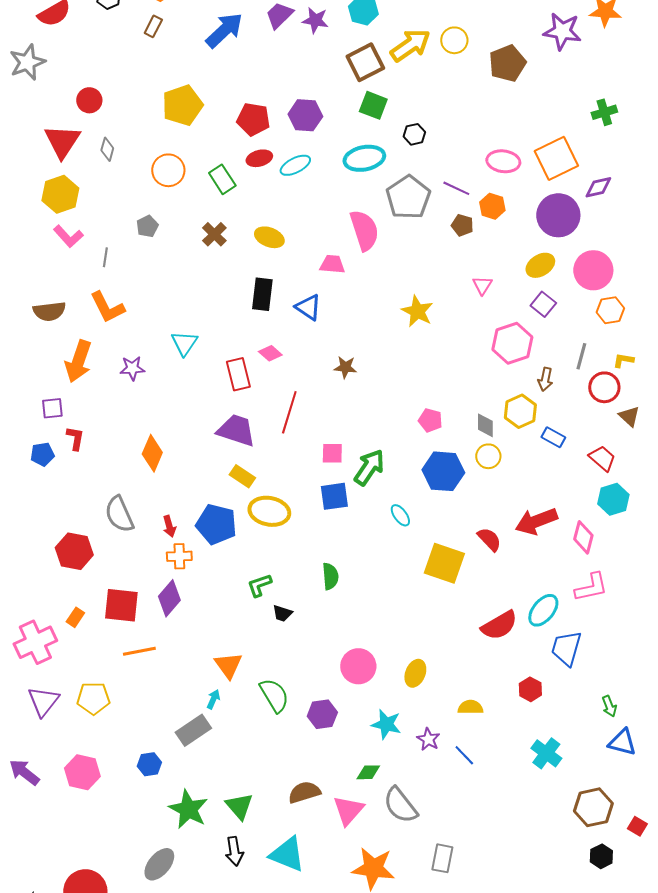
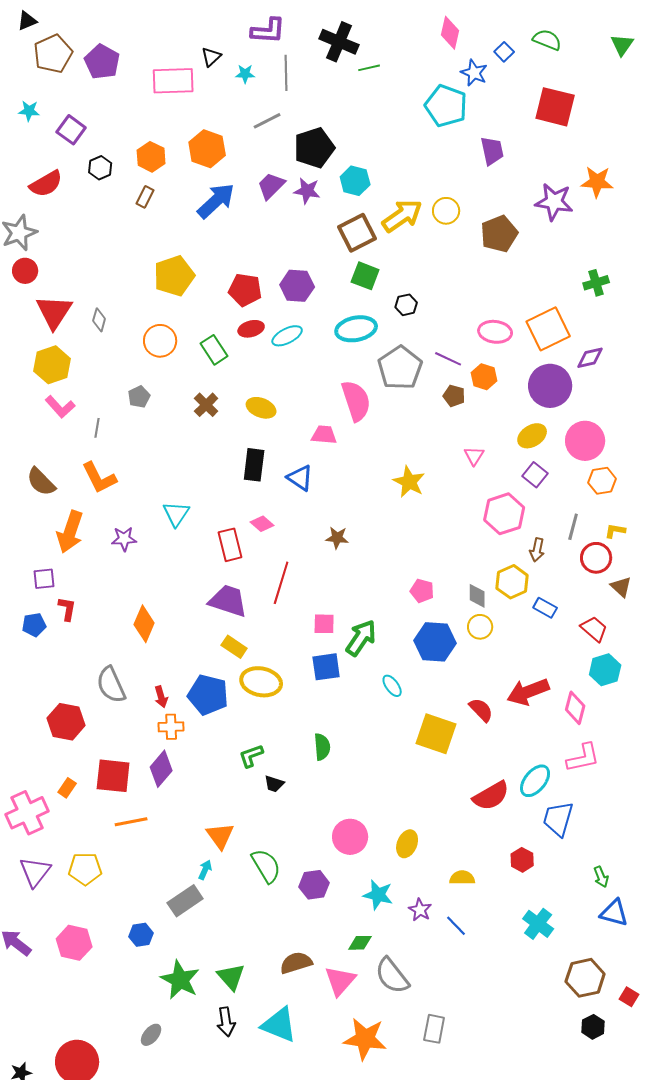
red circle: (89, 100) -> (25, 271), moved
brown semicircle: (49, 311) -> (41, 482), turned 52
gray ellipse: (159, 864) -> (151, 1035), size x0.7

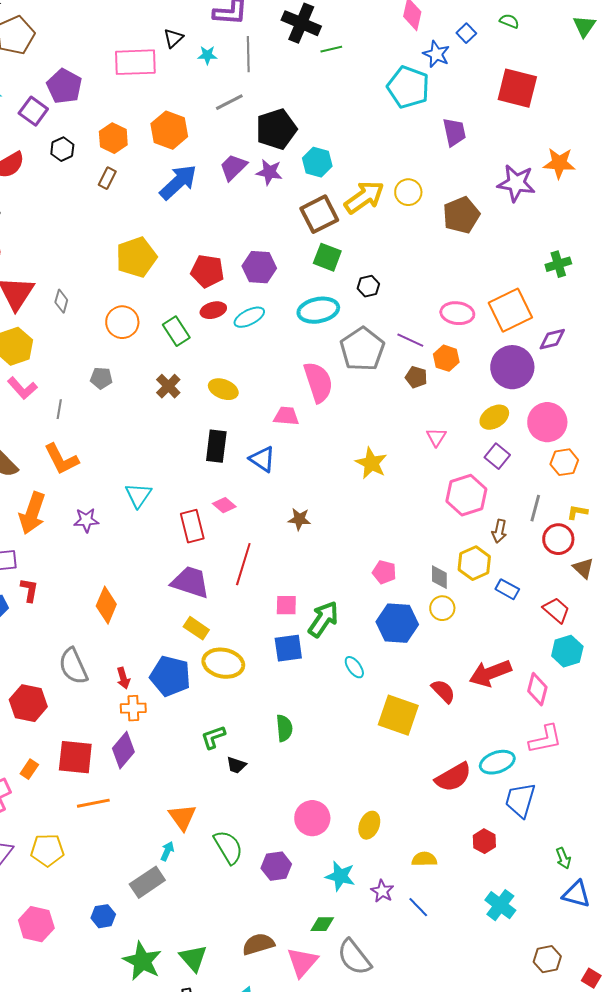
green semicircle: (547, 40) -> (509, 21), size x0.7
purple pentagon: (102, 62) -> (64, 86), moved
gray pentagon: (139, 397) -> (101, 378), turned 30
cyan ellipse: (535, 781) -> (497, 762), turned 32
brown hexagon: (585, 978) -> (547, 959), size x0.7

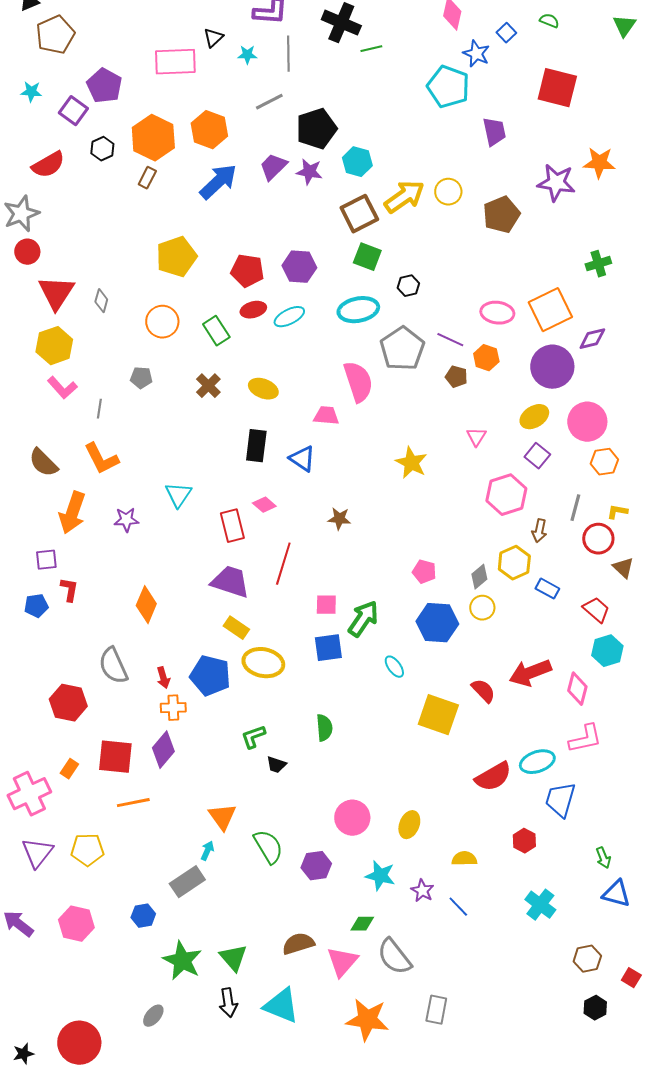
orange hexagon: (113, 138) -> (153, 138), size x1.5
gray diamond: (439, 577) -> (479, 577), turned 50

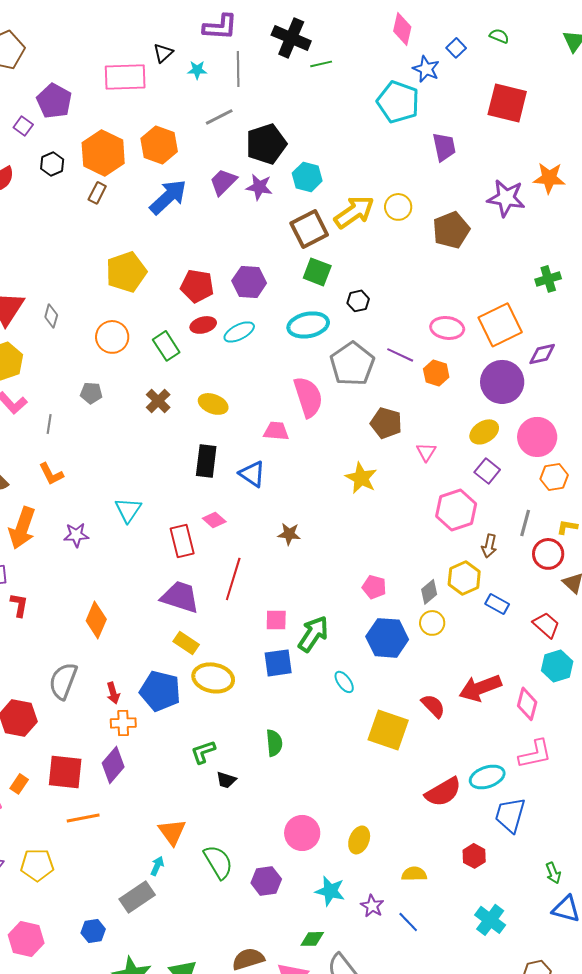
purple square: (73, 111) -> (23, 126), size x0.7
brown pentagon: (456, 377) -> (386, 423), moved, size x1.4
orange L-shape: (101, 459) -> (51, 474), size x0.7
gray semicircle: (113, 666) -> (63, 681), turned 45

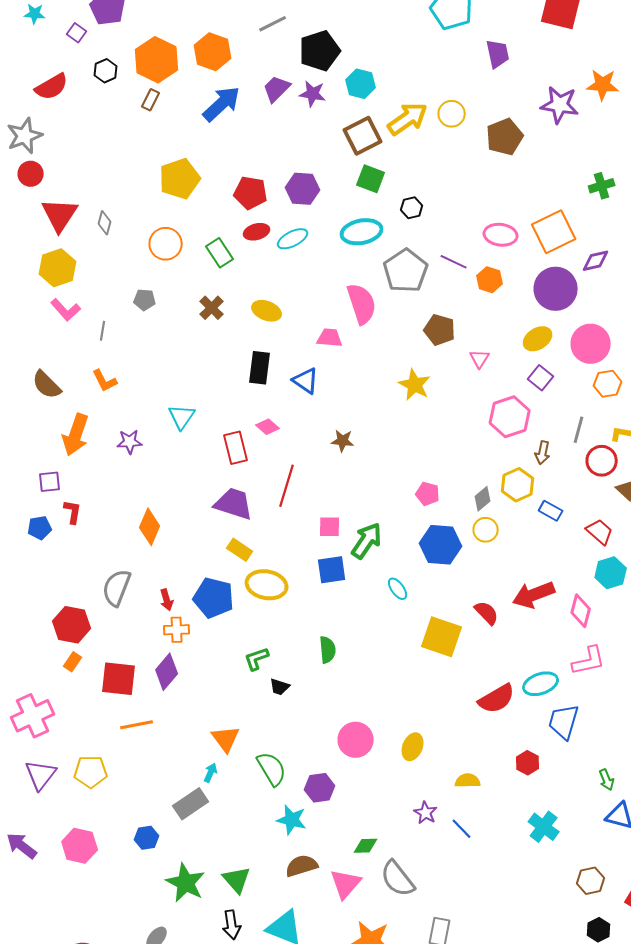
orange rectangle: (19, 784) -> (73, 662), moved
cyan star: (330, 891) -> (292, 820), moved

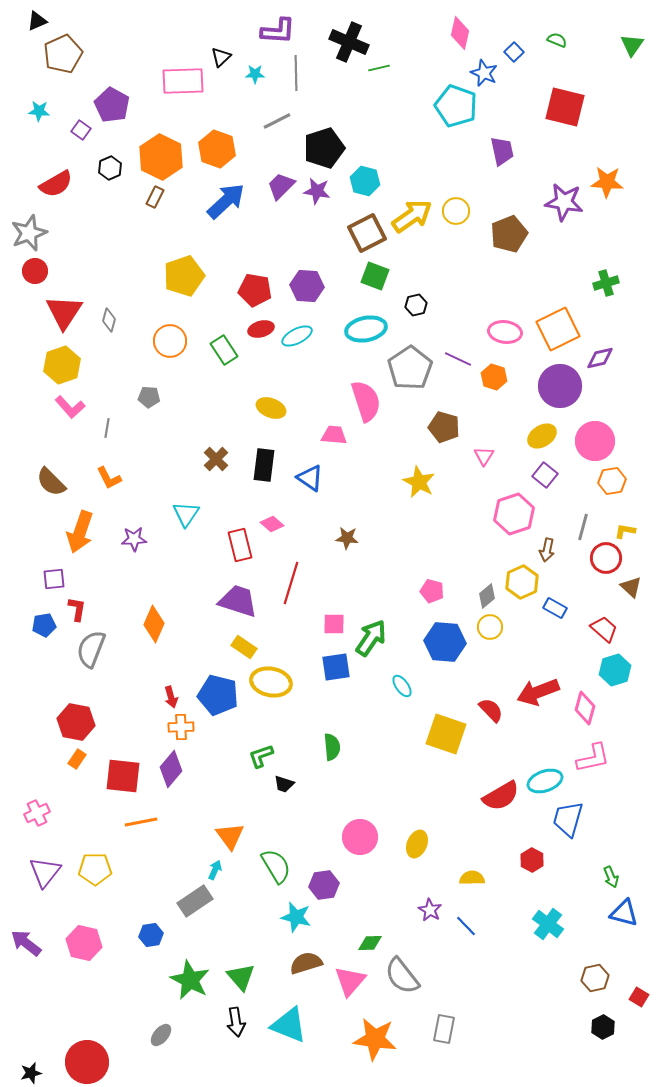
brown cross: (212, 308) -> (216, 459), moved
gray semicircle: (117, 588) -> (91, 649), moved
pink cross: (33, 716) -> (37, 813), size x0.6

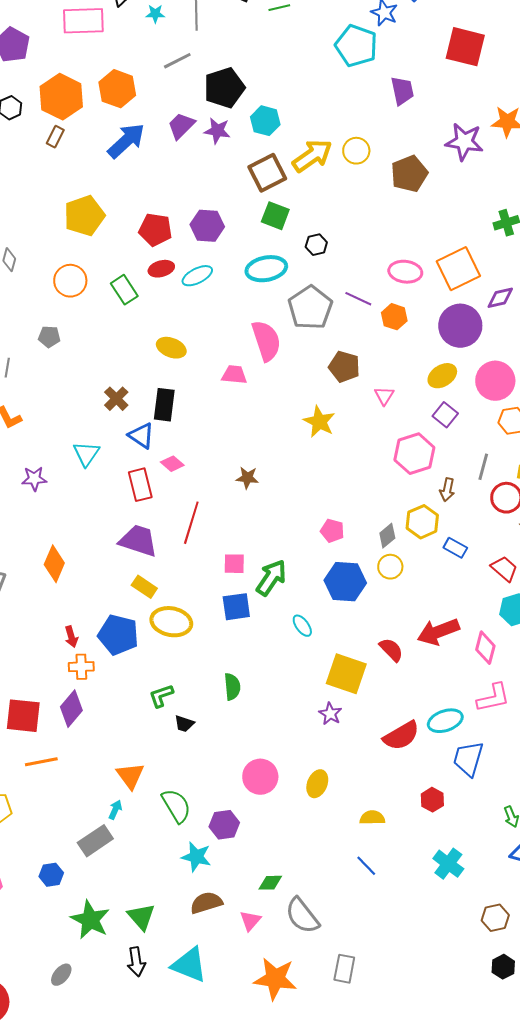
blue triangle: (310, 478) -> (141, 436), moved
purple star: (430, 910) -> (330, 714), moved
pink triangle: (350, 981) -> (250, 921), size x0.7

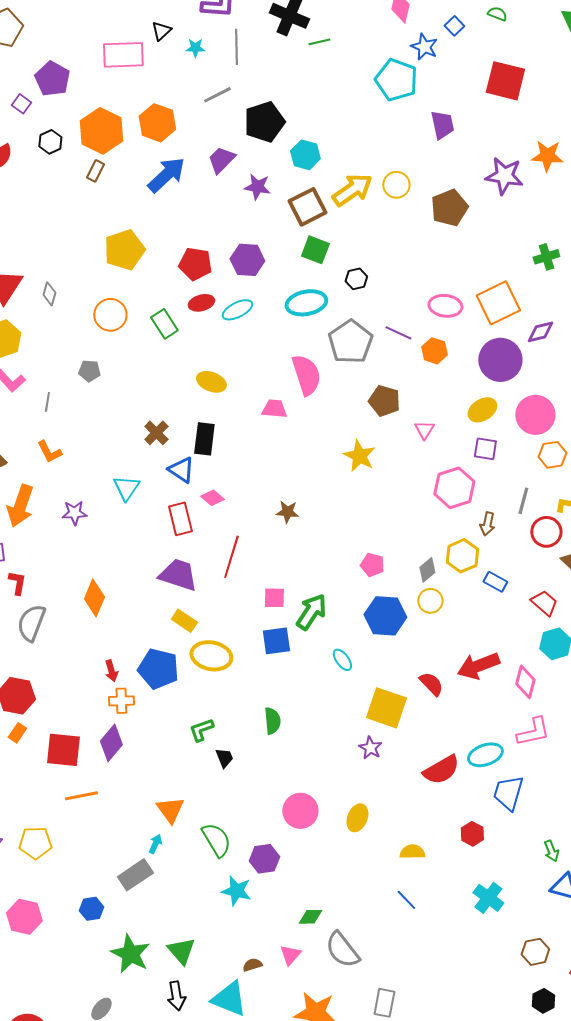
purple star: (217, 131) -> (257, 187), moved
purple square: (445, 415) -> (485, 449), turned -30
black trapezoid: (184, 724) -> (224, 758), turned -130
brown semicircle: (206, 903) -> (252, 965), moved, size x0.6

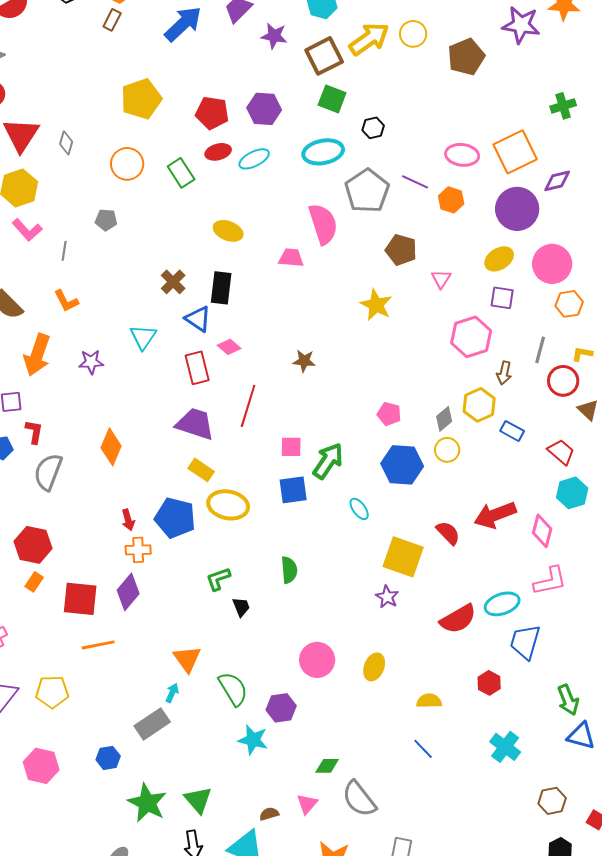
green arrow: (551, 851) -> (568, 700), size x1.4

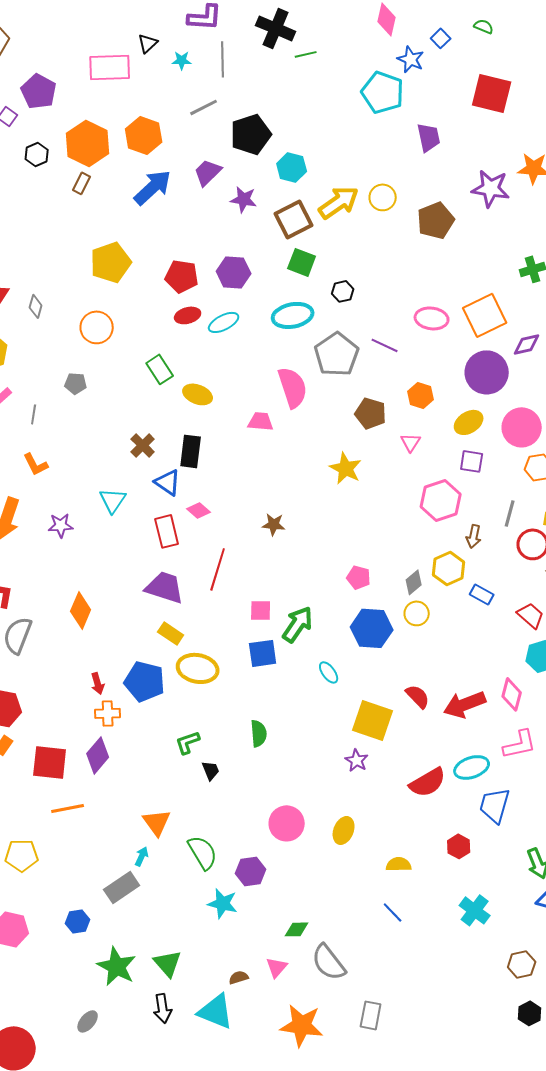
green rectangle: (181, 173) -> (160, 369), moved
orange hexagon: (451, 200) -> (421, 395), moved
red arrow: (495, 515) -> (465, 704), moved

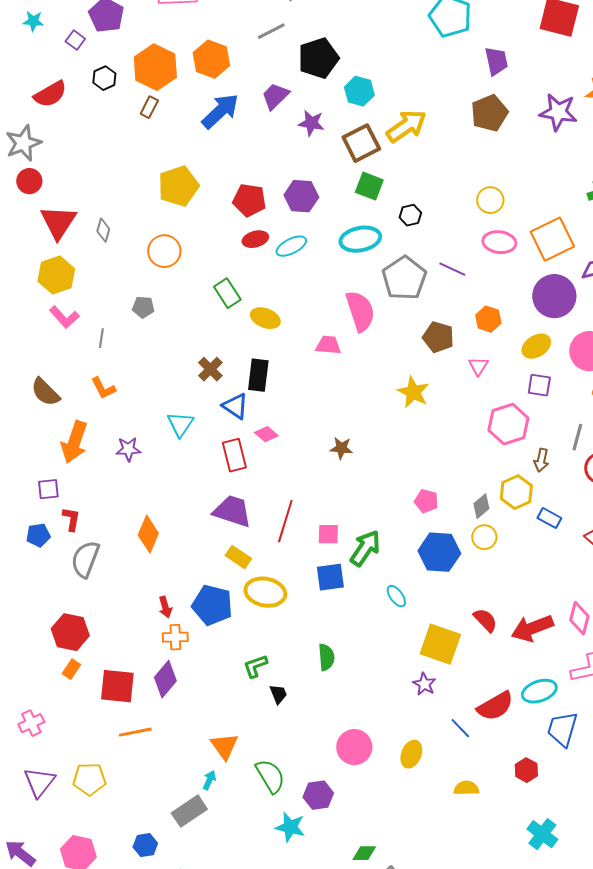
yellow circle: (383, 197) -> (490, 200), moved
brown pentagon: (436, 220) -> (489, 113), moved
red line: (218, 569) -> (285, 521), moved
blue line: (393, 912) -> (460, 728), moved

